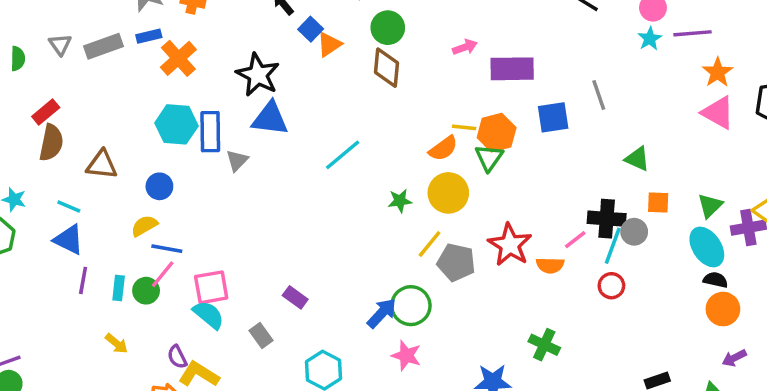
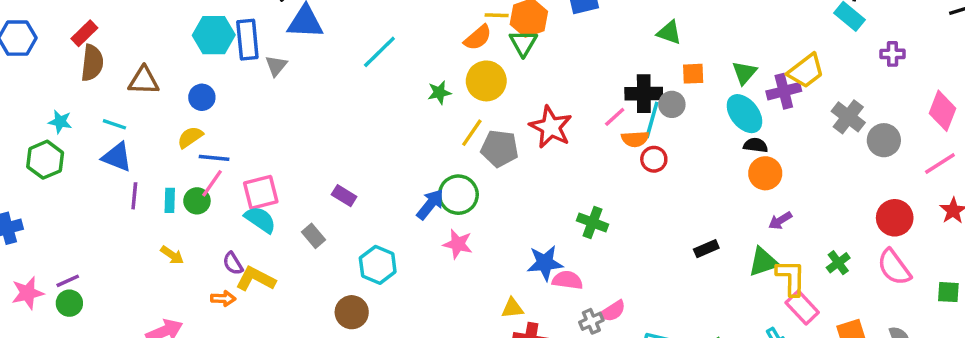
orange semicircle: (550, 265) -> (635, 139), moved

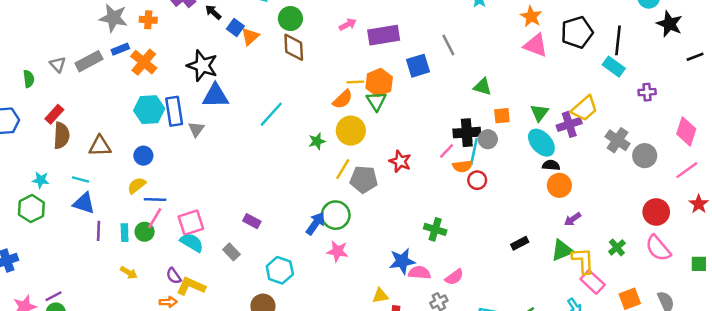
red star: (551, 127) -> (400, 161), size x0.7
pink semicircle: (613, 311) -> (454, 277), moved

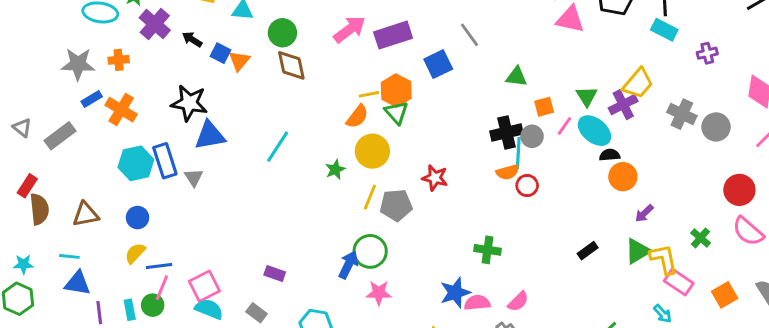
pink arrow: (348, 25) -> (350, 29), size x1.6
gray rectangle: (89, 61) -> (60, 136), moved
pink line: (446, 151) -> (564, 126), moved

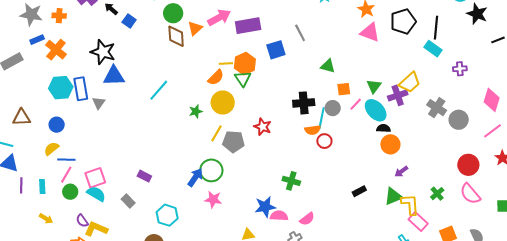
orange triangle: (239, 61) -> (195, 28), moved
black cross: (507, 133) -> (304, 103), moved
green circle: (153, 305) -> (70, 192), moved

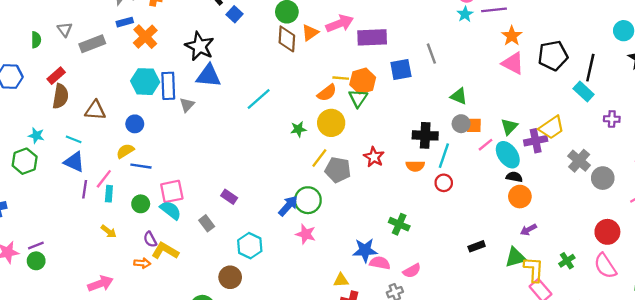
gray circle: (333, 108) -> (461, 124), moved
orange semicircle: (313, 130) -> (415, 166), moved
pink line: (66, 175) -> (104, 179), moved

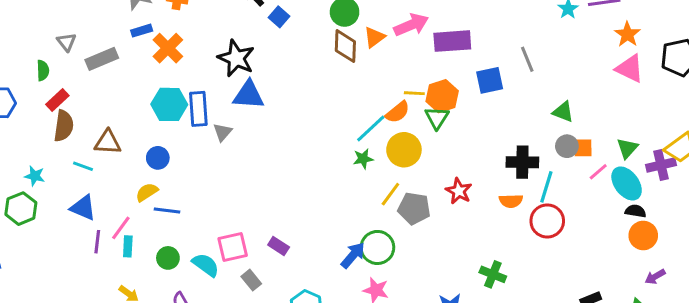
green semicircle: (36, 40) -> (43, 70), moved
cyan line: (259, 99) -> (371, 129), moved
cyan line: (74, 139) -> (83, 166), moved
red circle: (444, 183) -> (547, 221), size x1.5
pink square: (172, 191) -> (233, 247), moved

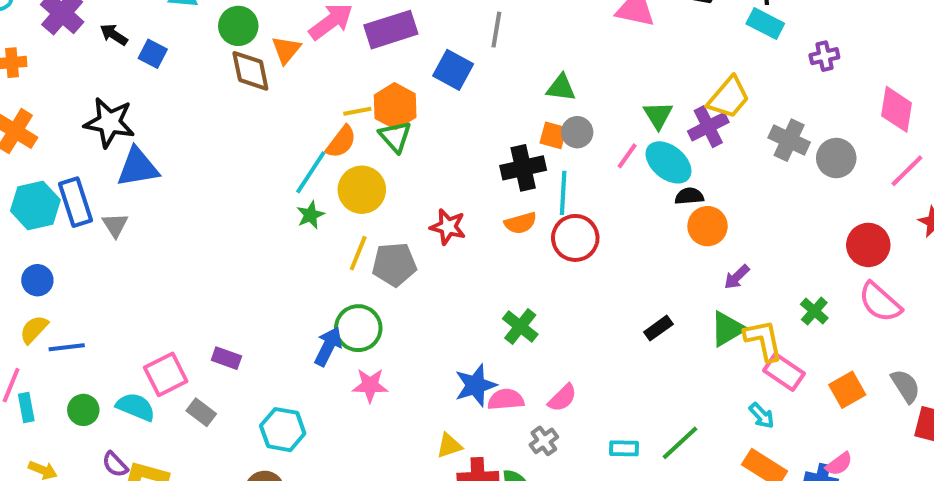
gray line: (527, 59) -> (496, 30), turned 45
blue square: (490, 80) -> (453, 70), turned -36
orange square: (583, 148) -> (553, 135), moved, turned 30
green cross: (493, 274) -> (520, 326), turned 30

